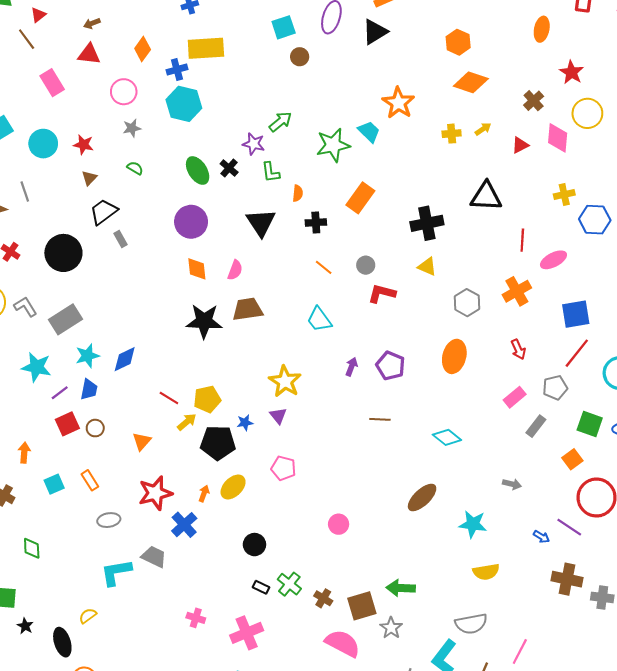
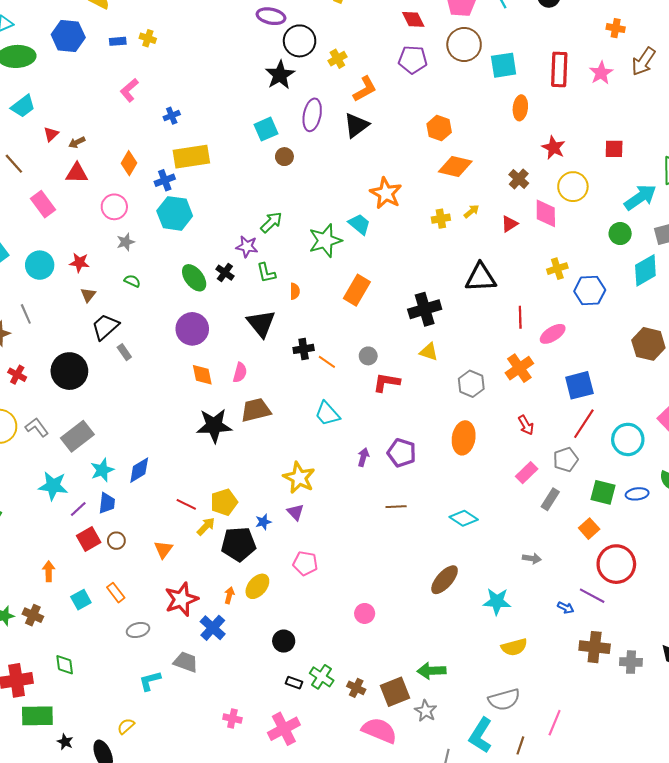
red triangle: (38, 15) -> (51, 134), moved
black cross: (316, 223) -> (304, 349), moved
cyan L-shape: (116, 572) -> (150, 681), size x0.7

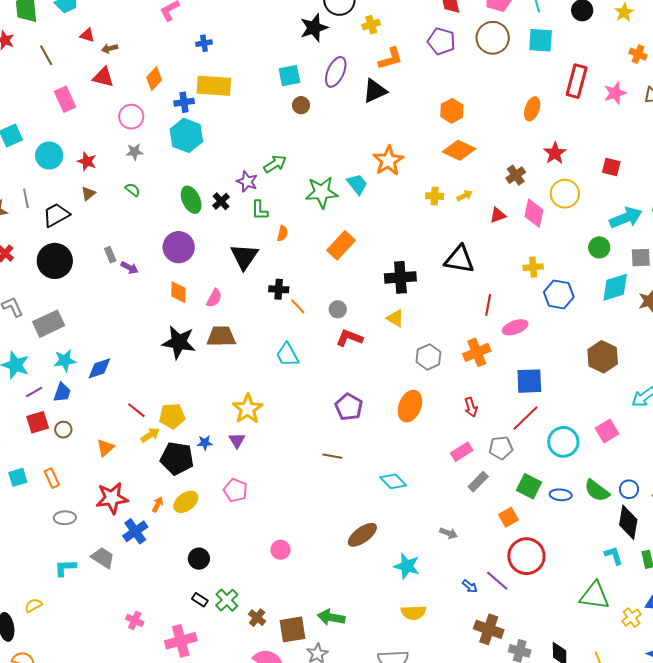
cyan square: (504, 65) -> (541, 40), moved
red triangle: (51, 134) -> (87, 35), turned 49
black trapezoid: (105, 327) -> (56, 215), moved
purple arrow: (363, 457) -> (130, 268), moved, turned 90

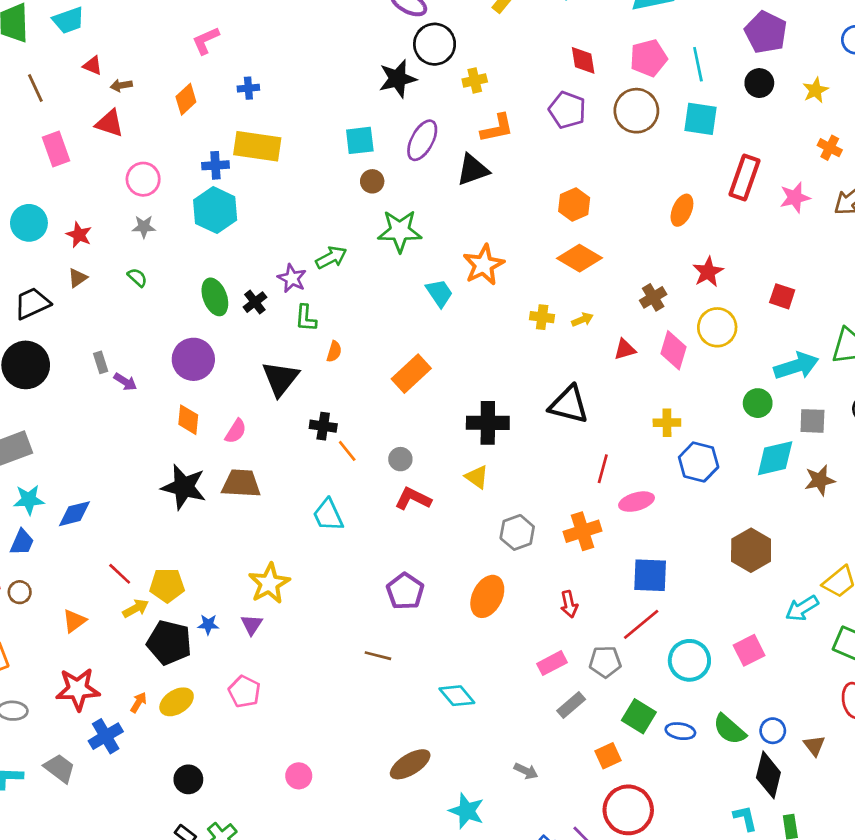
orange diamond: (154, 79) -> (186, 99), moved
green star: (322, 192) -> (400, 231), moved

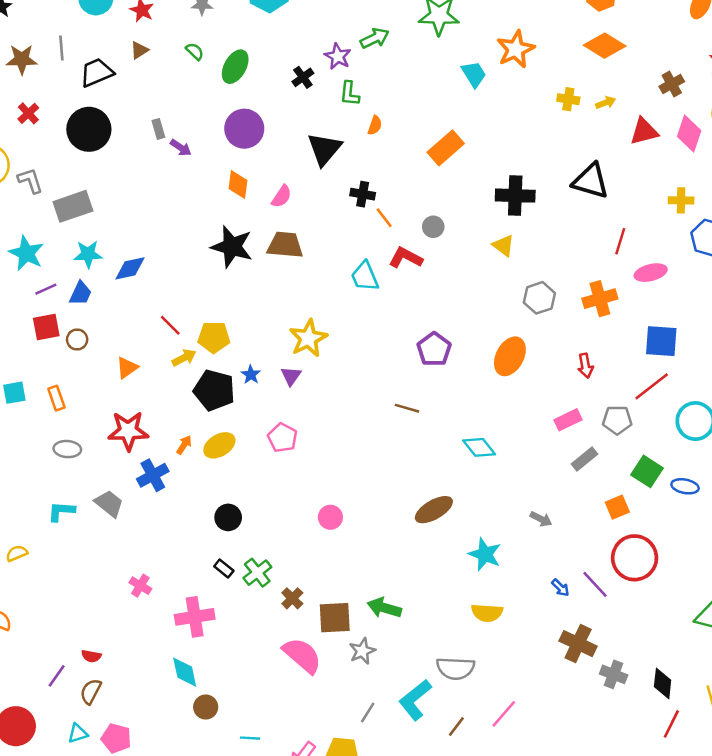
green ellipse: (215, 297) -> (235, 67), moved, turned 48
red triangle: (625, 349) -> (644, 131), size x1.4
red L-shape: (413, 499) -> (406, 258), moved
blue star: (208, 624) -> (251, 375), turned 30

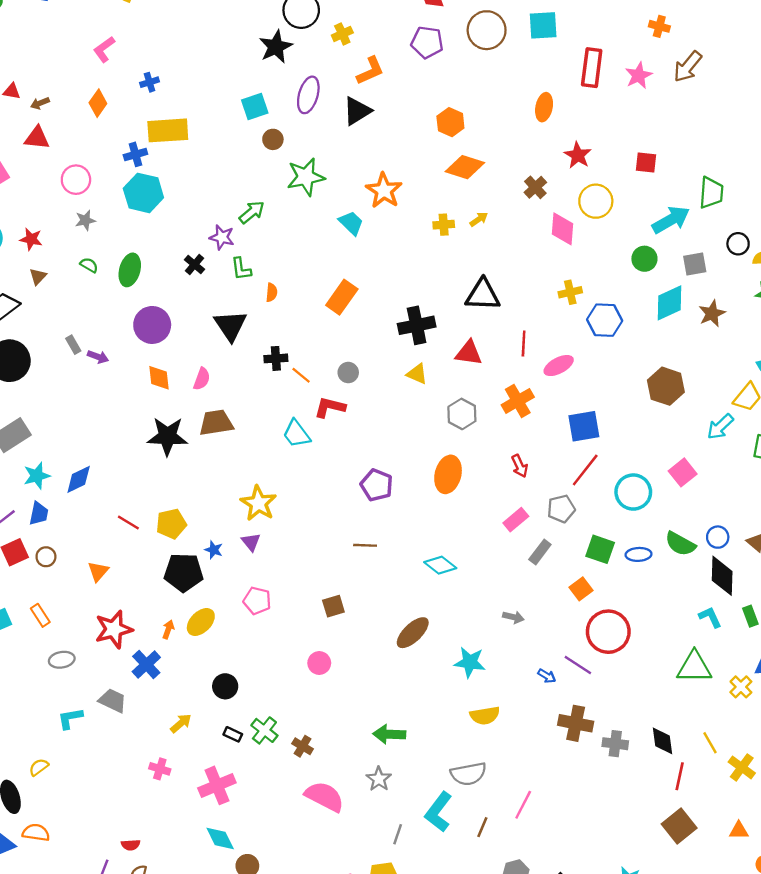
red triangle: (644, 131) -> (469, 353), moved, turned 36
yellow arrow: (184, 358) -> (181, 723), moved
brown square: (335, 618) -> (333, 606), moved, size x0.7

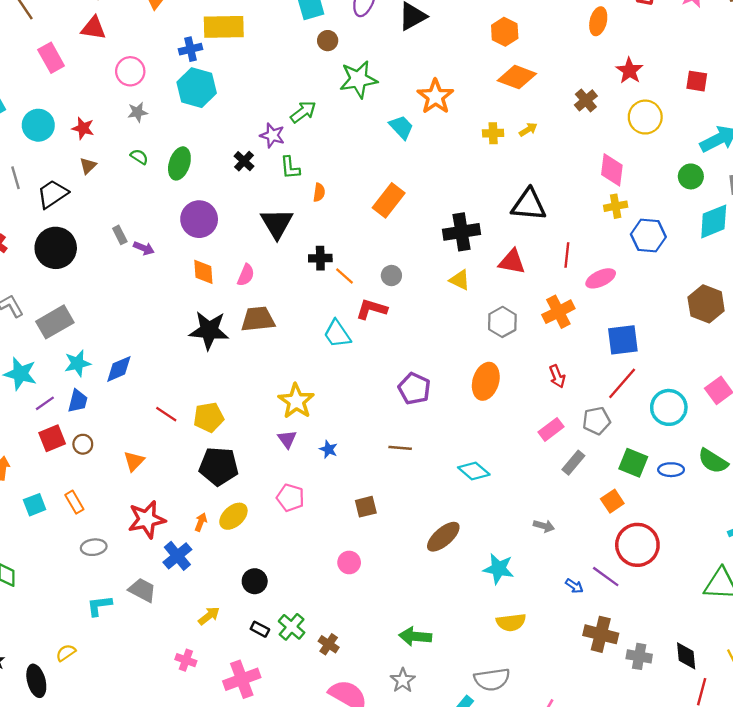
pink diamond: (563, 229) -> (612, 170), moved
blue star: (214, 550) -> (329, 449), moved

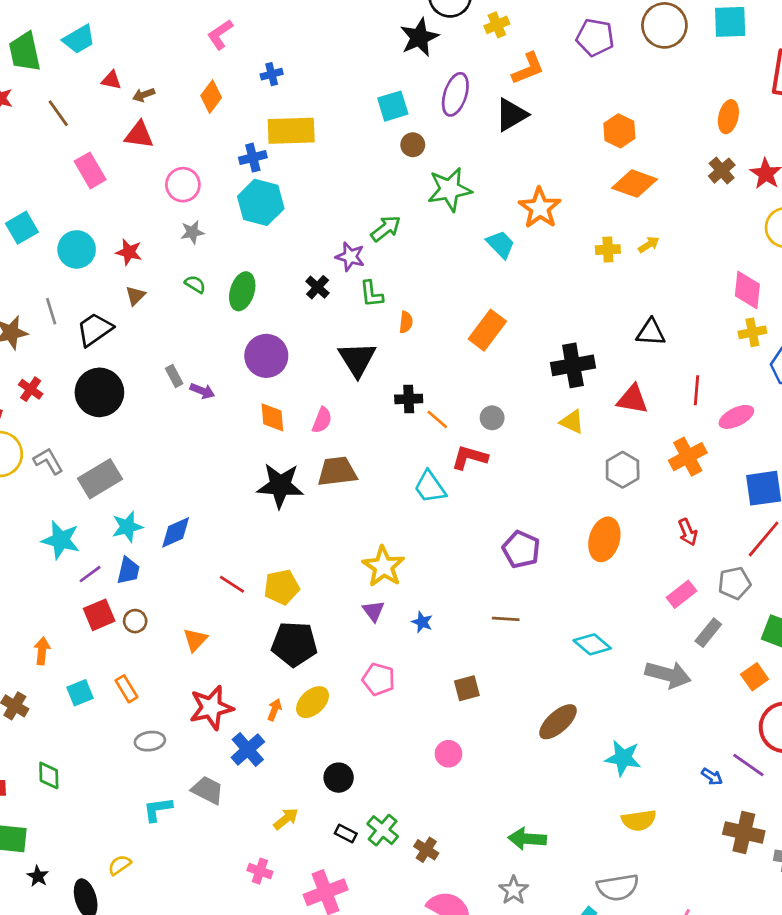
brown cross: (586, 100) -> (722, 171), moved
black triangle: (529, 205) -> (651, 332), size x0.7
gray arrow: (544, 526) -> (668, 675), moved, size x1.8

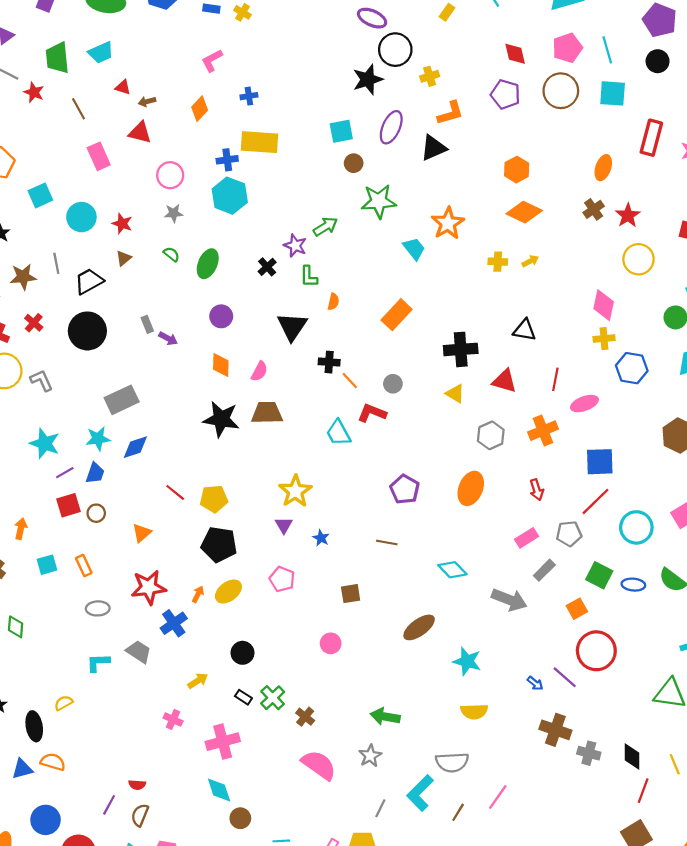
purple circle: (266, 356) -> (221, 316), size x0.7
gray rectangle: (100, 479) -> (122, 400), moved

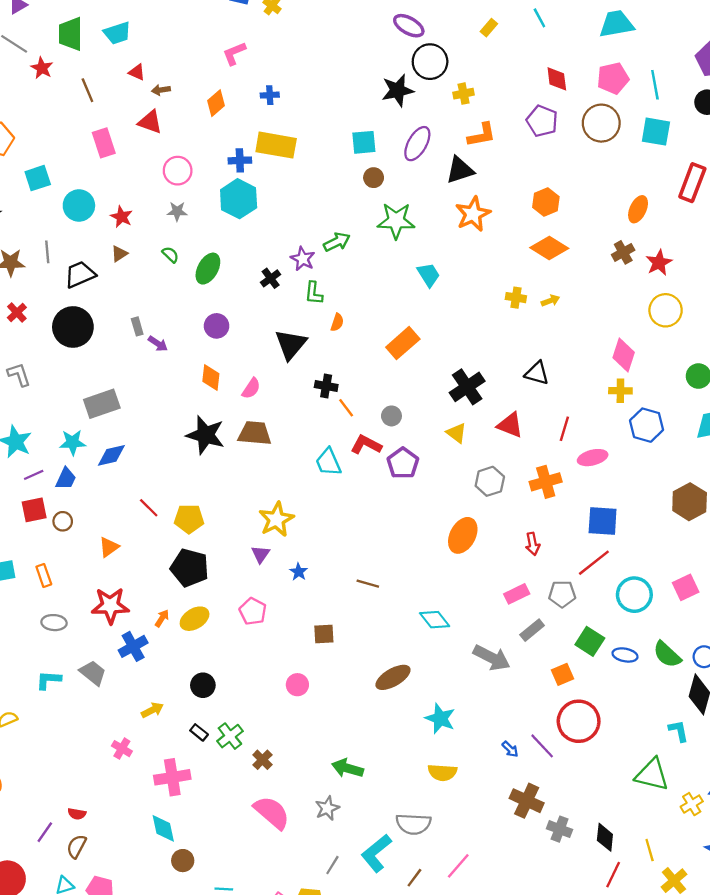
orange star: (448, 223) -> (473, 214), moved
black cross: (461, 349) -> (467, 387), turned -36
purple pentagon: (405, 489) -> (403, 463), moved

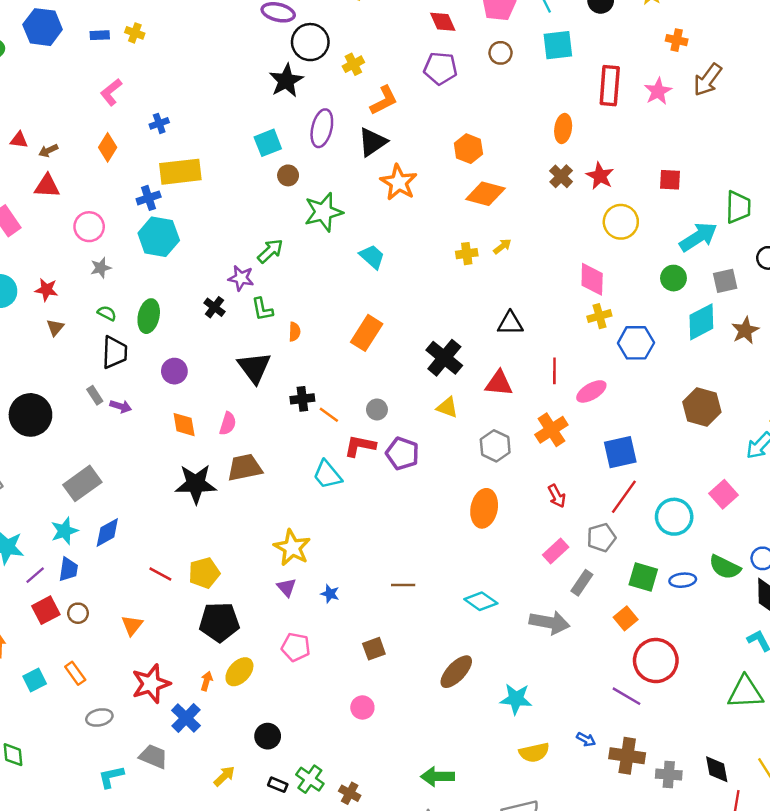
brown circle: (601, 123) -> (501, 53), size x0.6
black trapezoid: (80, 274) -> (115, 352), moved, turned 132
blue arrow: (510, 749) -> (586, 739), moved

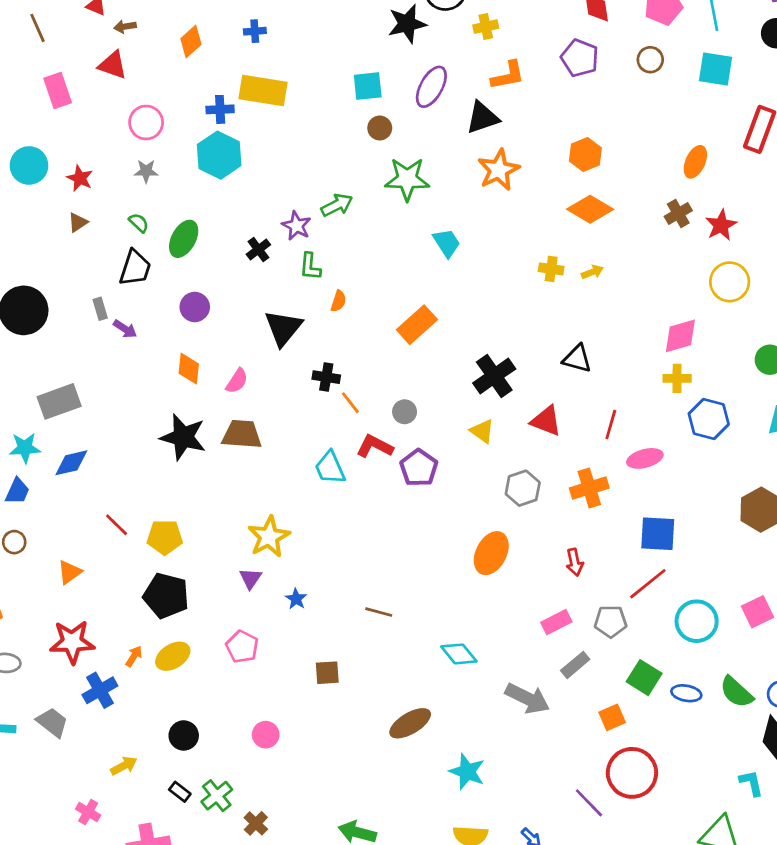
pink diamond: (592, 279) -> (680, 336), turned 56
pink circle: (362, 707) -> (266, 735), moved

